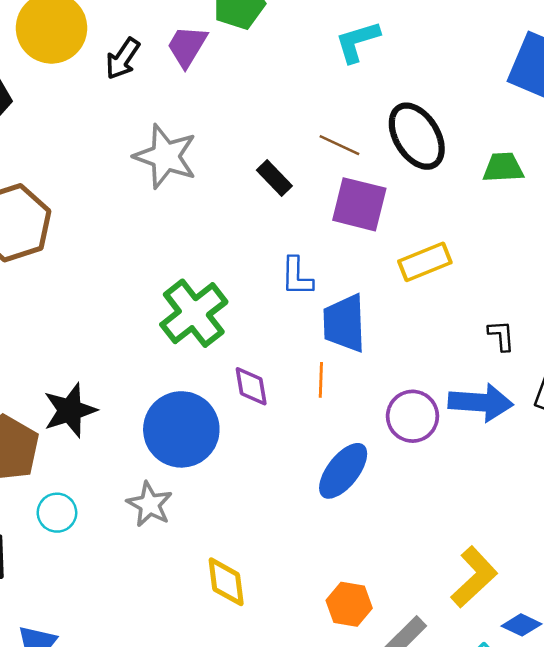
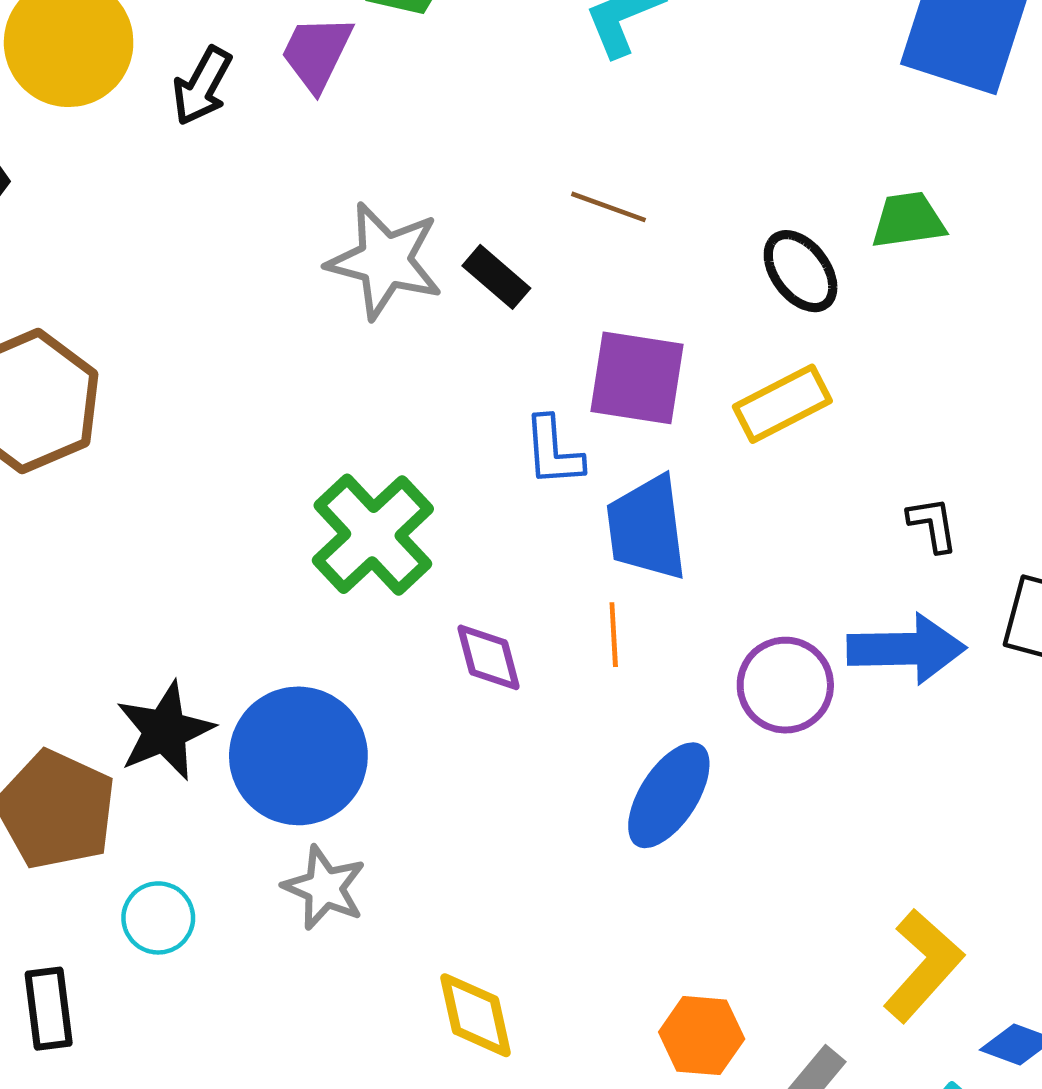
black ellipse: (417, 136) -> (801, 271), moved, size x0.7
gray star: (165, 156) -> (385, 261), moved
purple square: (359, 204) -> (637, 378), moved
blue circle: (181, 429) -> (298, 756), moved

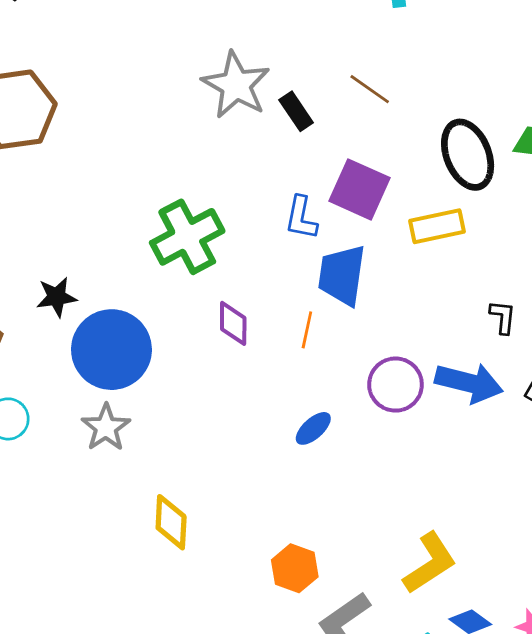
black ellipse: (801, 271) -> (468, 155), size x1.4
black star: (165, 731) -> (57, 297), moved, size x0.7
blue ellipse: (669, 795) -> (313, 428), size x0.6

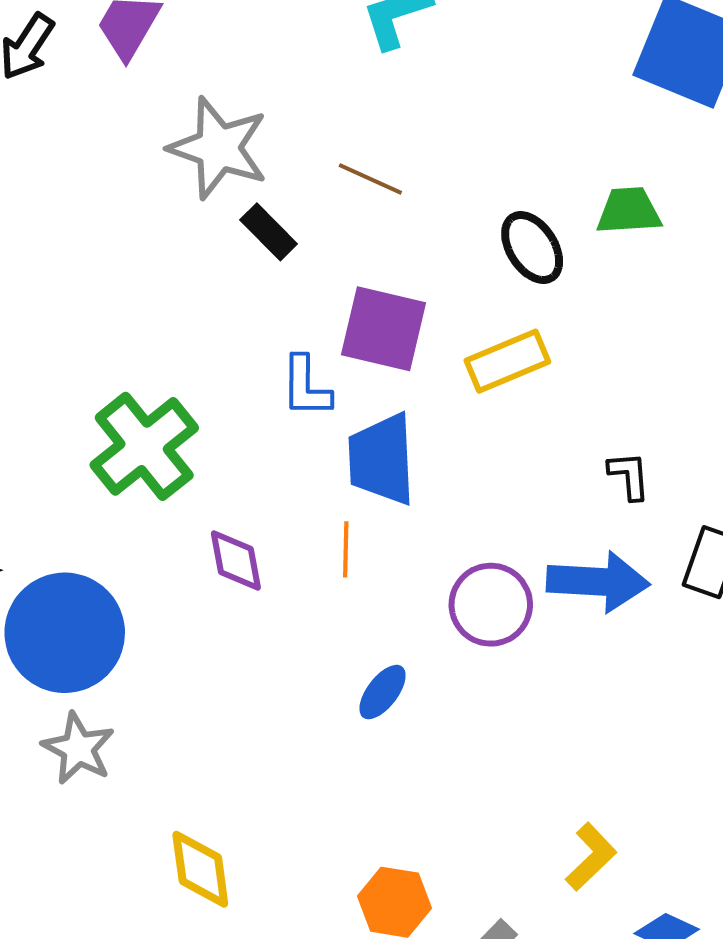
gray star: (236, 85) -> (218, 148), moved
black ellipse: (468, 155) -> (532, 248), size x0.7
yellow L-shape: (430, 563) -> (591, 857), size x0.7

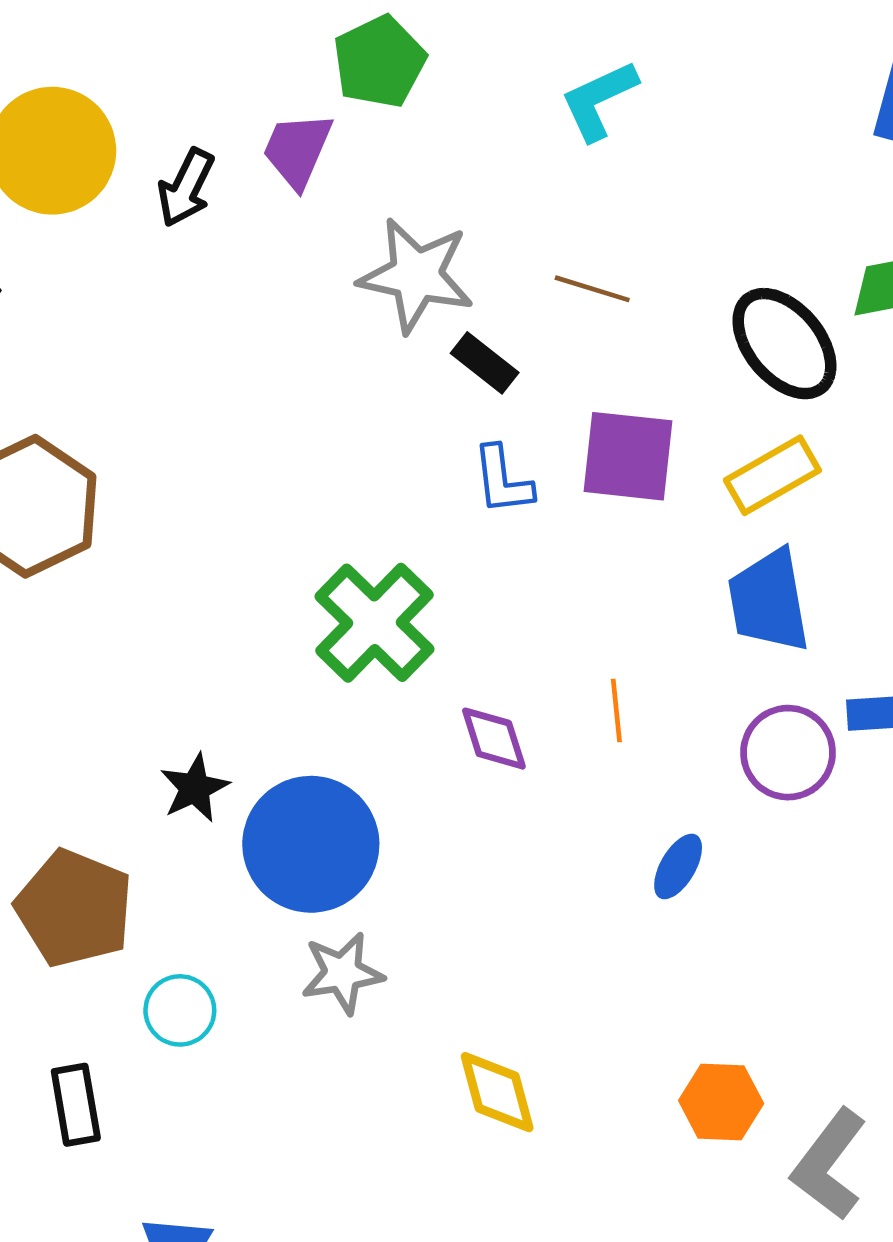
black ellipse: (532, 248) -> (784, 344), size x1.4
blue L-shape: (306, 387) -> (503, 480), moved
blue trapezoid: (382, 459) -> (769, 601), moved
gray star: (78, 749) -> (342, 973), turned -30

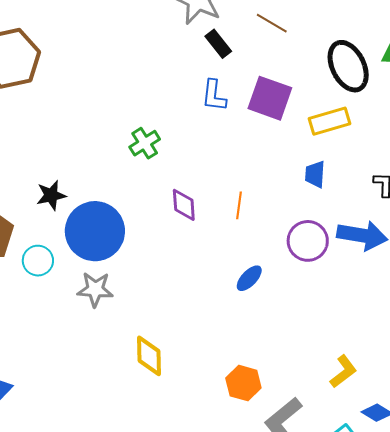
blue trapezoid: (769, 601) -> (315, 174), size x0.6
green cross: (374, 623) -> (145, 143), size x0.6
cyan circle: (180, 1010) -> (38, 261), moved

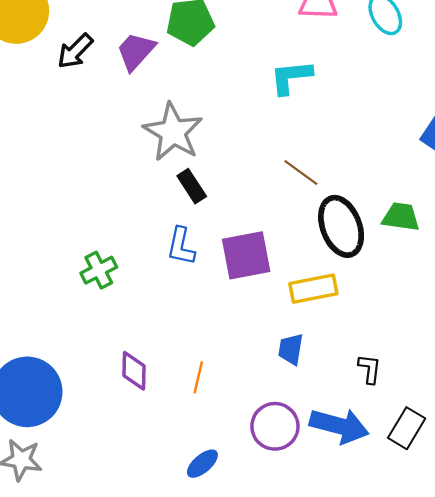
brown line: (272, 23) -> (301, 172), moved
purple square: (270, 98) -> (246, 255), turned -36
green cross: (145, 143) -> (99, 270), moved

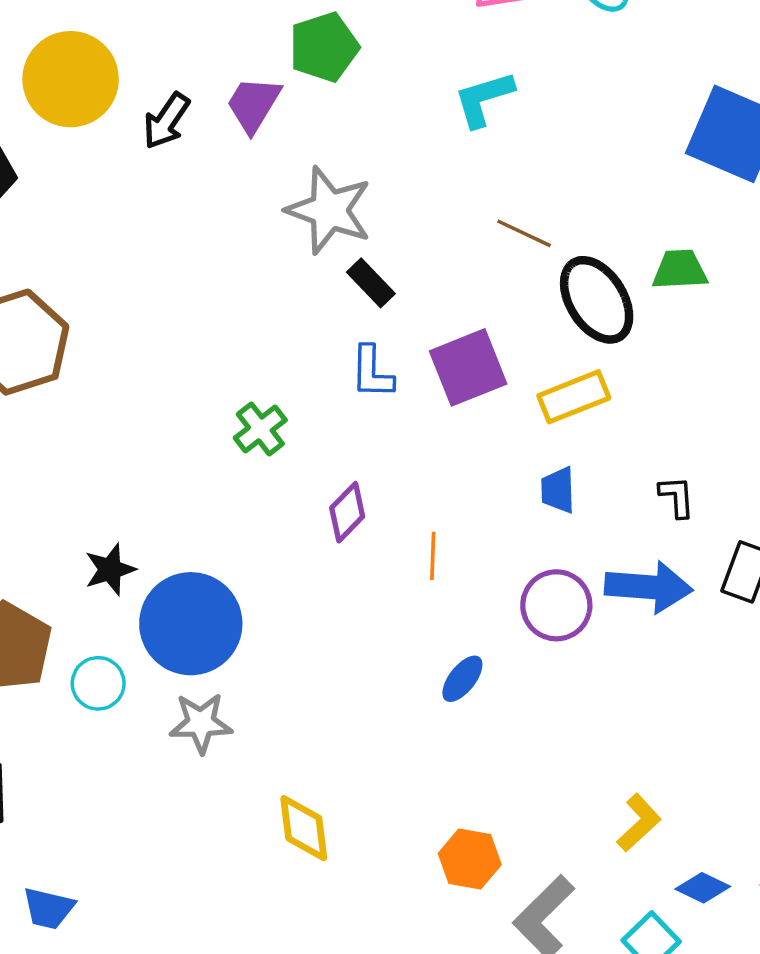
purple diamond: (134, 371) -> (347, 512), moved, turned 54

